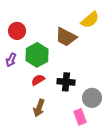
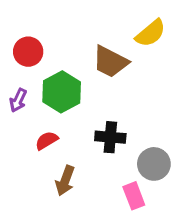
red semicircle: (38, 80) -> (47, 140), moved

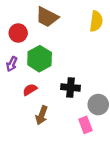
yellow semicircle: (151, 33) -> (96, 21), turned -42
brown trapezoid: (110, 62) -> (47, 17), moved

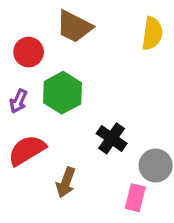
black cross: (70, 87) -> (112, 138), turned 30
red semicircle: (30, 90) -> (27, 150), moved, size x1.6
pink rectangle: (85, 125) -> (135, 198), turned 35

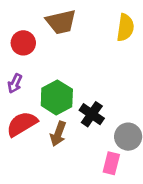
brown trapezoid: (74, 27) -> (61, 22), turned -40
green hexagon: (62, 93) -> (57, 97), moved
brown arrow: (66, 182) -> (58, 134), moved

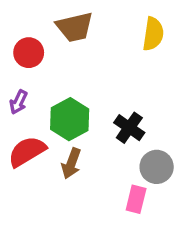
black cross: (92, 114) -> (129, 128), moved

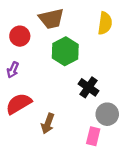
green hexagon: (70, 119) -> (65, 51), moved
brown arrow: (71, 163) -> (48, 123), moved

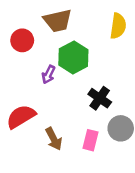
purple arrow: (13, 70) -> (48, 75), moved
brown arrow: (48, 123) -> (54, 139), turned -48
pink rectangle: (93, 136) -> (90, 140), moved

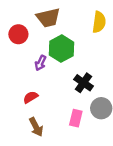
red semicircle: (21, 117) -> (31, 97), moved, size x0.6
brown arrow: (54, 139) -> (36, 127), moved

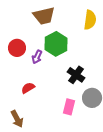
red circle: (18, 34) -> (17, 48), moved
brown arrow: (36, 127) -> (17, 119), moved

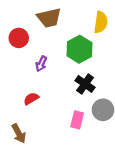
green hexagon: (56, 44) -> (79, 49), moved
red circle: (17, 48) -> (19, 38), moved

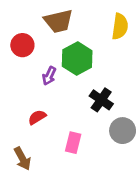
green hexagon: (79, 49) -> (77, 58), moved
pink rectangle: (77, 120) -> (73, 143), moved

